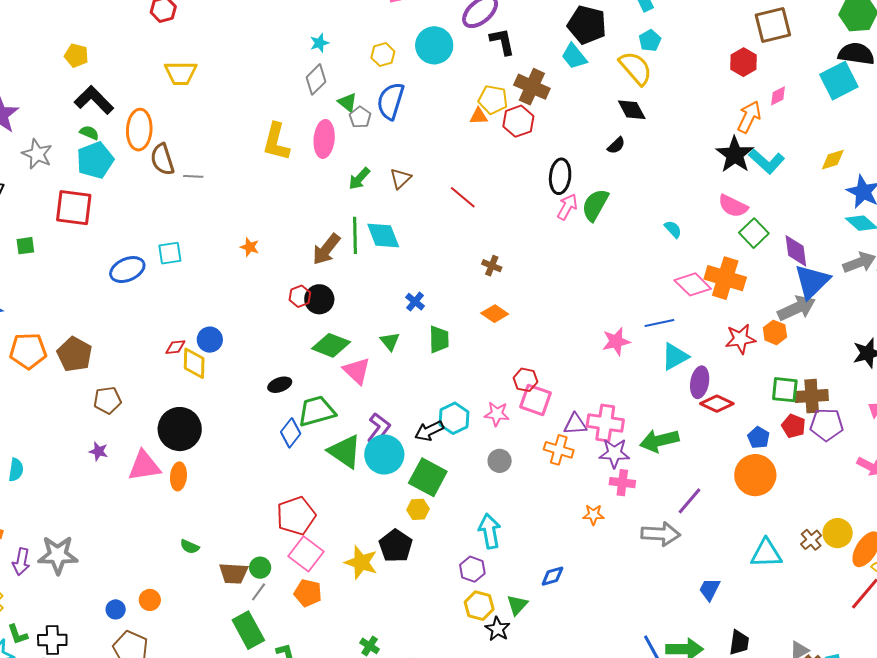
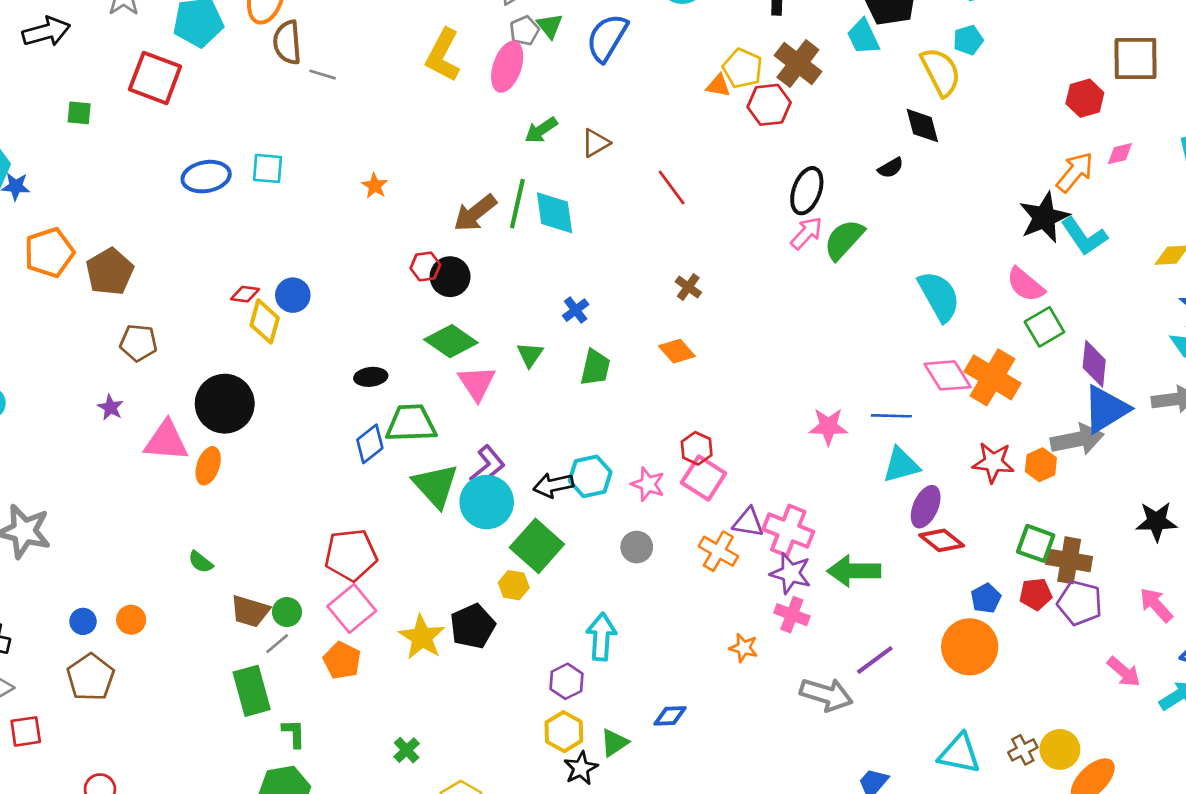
gray pentagon: (360, 117) -> (524, 31), moved
cyan semicircle: (673, 229) -> (939, 296), size x2.0
orange pentagon: (28, 351) -> (49, 253), turned -30
red pentagon: (794, 426) -> (1036, 594), turned 30

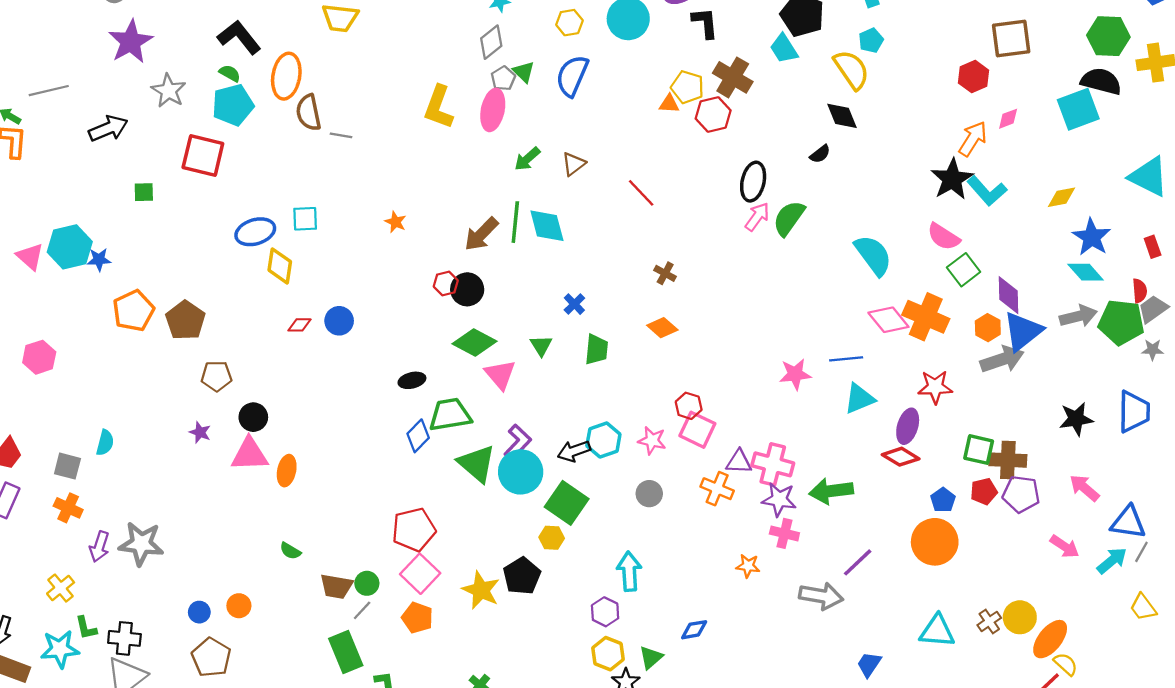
yellow diamond: (265, 321) -> (280, 266), moved
black circle: (225, 404) -> (253, 417), moved, size x0.6
orange hexagon: (1041, 465) -> (988, 328), moved
purple ellipse: (926, 507) -> (908, 426), moved

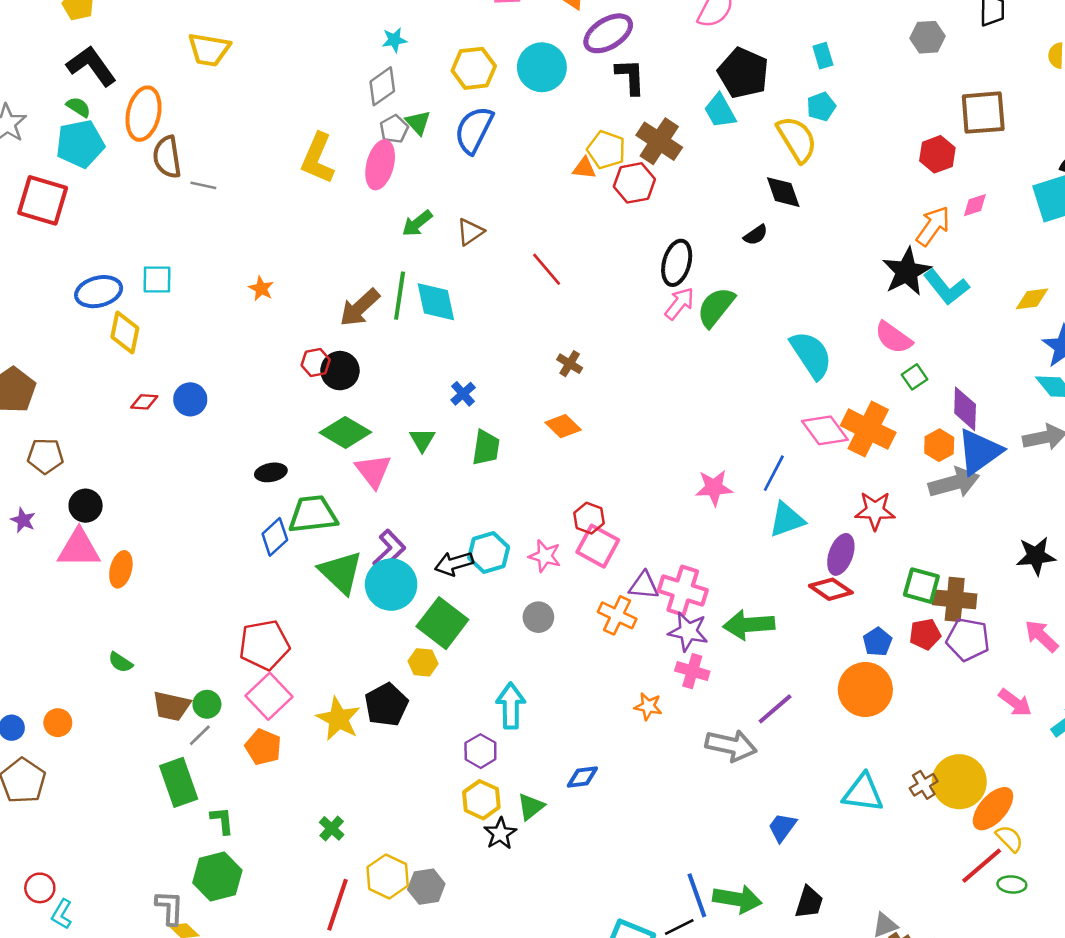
yellow hexagon: (569, 23) -> (474, 68), size x1.4
green square: (964, 270) -> (915, 377), size x0.7
blue line: (846, 359) -> (774, 473), turned -60
yellow circle: (1020, 617) -> (959, 782), size x1.4

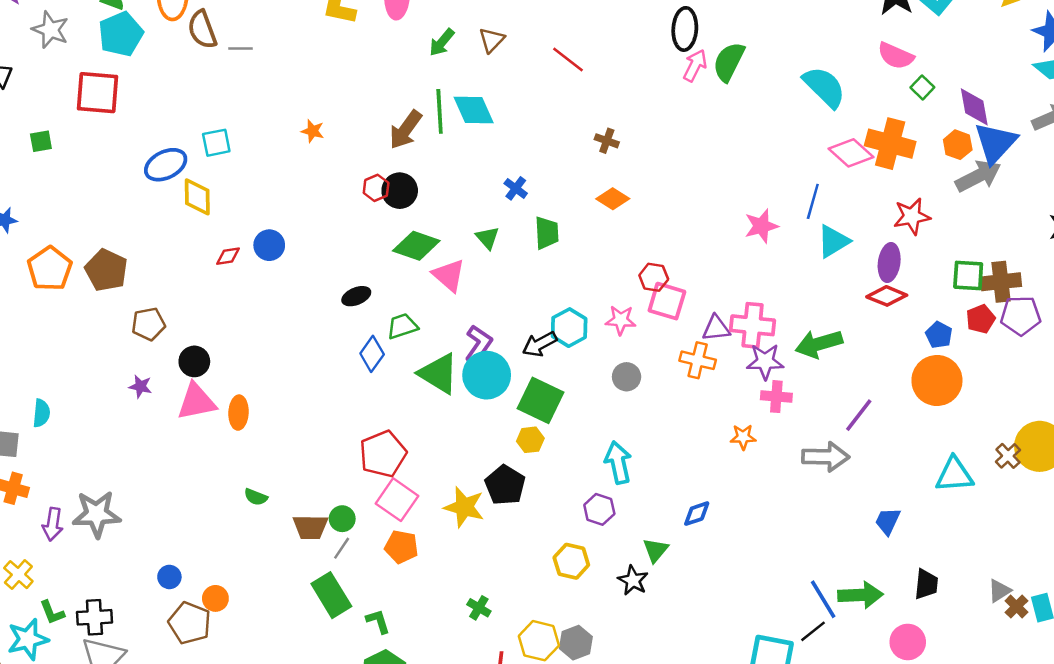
green trapezoid: (313, 514) -> (402, 326), size x0.7
orange circle: (58, 723) -> (215, 598), moved
yellow hexagon: (481, 800) -> (571, 561), moved

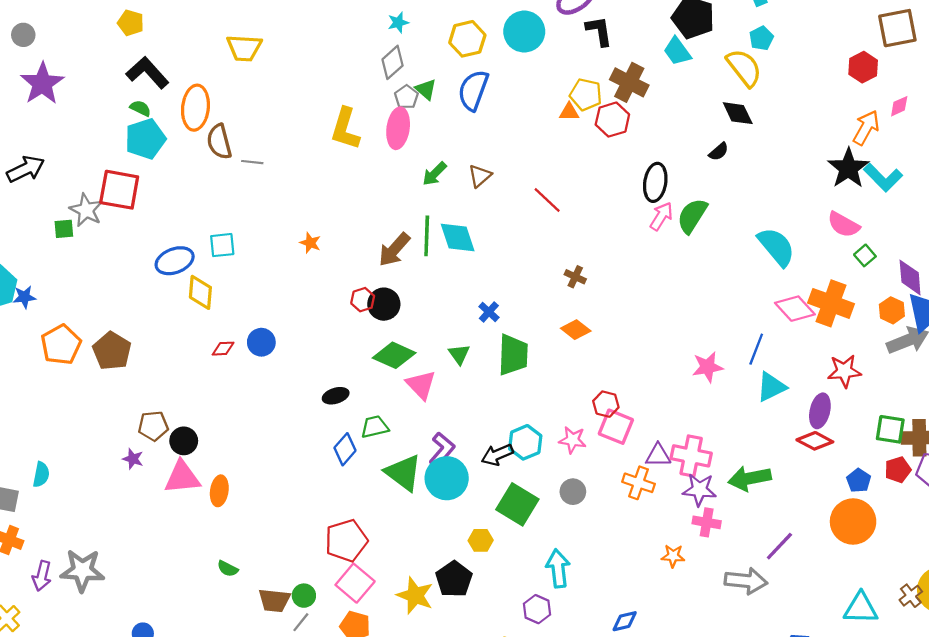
gray star: (50, 30) -> (86, 210), moved
green trapezoid: (547, 233) -> (513, 355), size x1.4
brown pentagon: (148, 324) -> (153, 426), moved
green square: (541, 400) -> (517, 504), moved

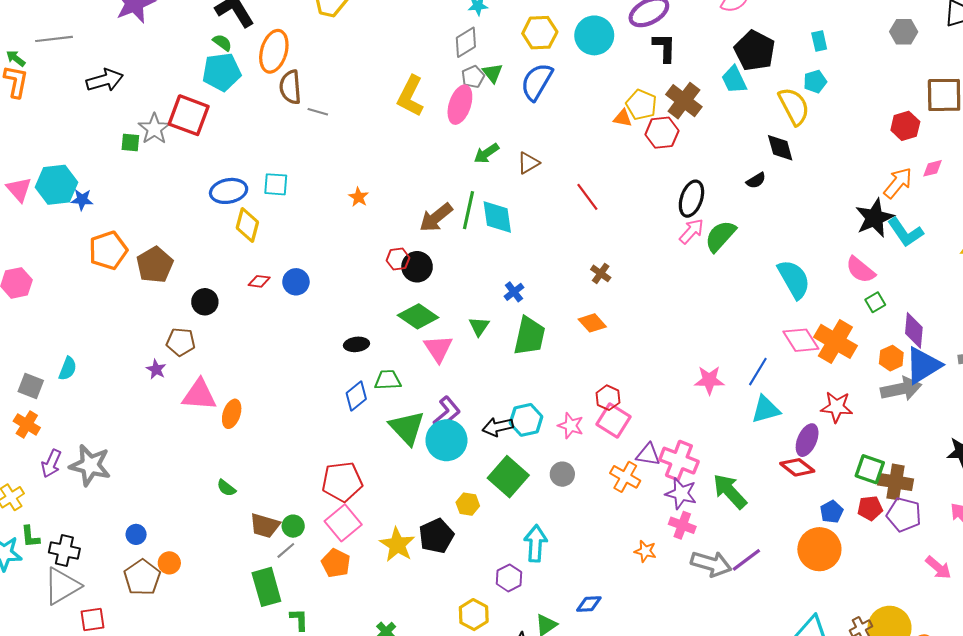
black circle: (184, 441) -> (205, 302), moved
green arrow: (750, 478) -> (730, 491), turned 48
gray arrow: (746, 581) -> (711, 564), moved

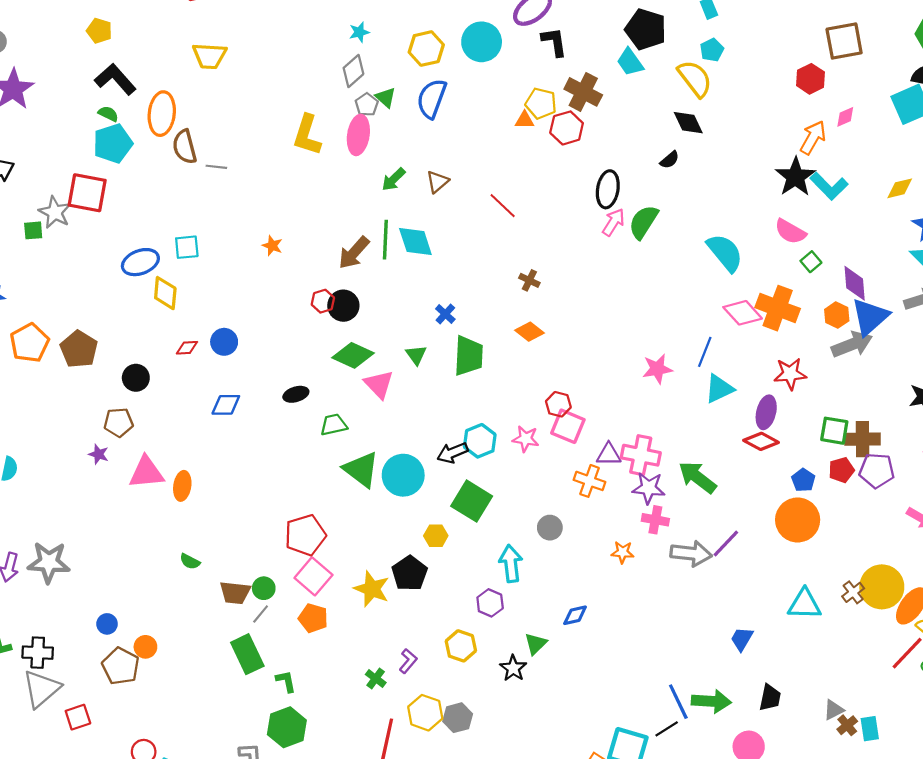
blue diamond: (356, 396) -> (226, 405), moved, turned 48
purple L-shape: (447, 413) -> (408, 661), moved, size x0.7
gray circle: (562, 474) -> (550, 528), moved

